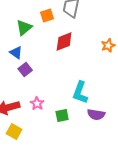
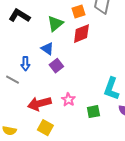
red diamond: (64, 42) -> (81, 34), moved

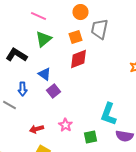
black L-shape: (19, 16) -> (16, 55), moved
green triangle: (55, 24) -> (43, 39), moved
red arrow: (39, 104) -> (36, 129), size x0.6

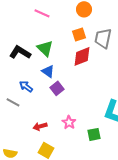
gray trapezoid: (99, 29) -> (103, 38), moved
green triangle: (43, 39) -> (45, 48), moved, turned -36
blue arrow: (22, 89) -> (26, 86), turned 128

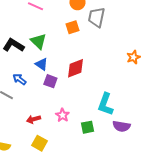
gray trapezoid: (103, 38) -> (96, 17), moved
red diamond: (82, 56) -> (75, 68), moved
purple square: (57, 88) -> (50, 81), turned -32

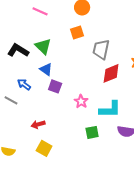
gray trapezoid: (96, 17) -> (101, 49), moved
red diamond: (75, 68) -> (111, 73), moved
cyan L-shape: (105, 104) -> (110, 109), turned -110
pink star: (62, 115) -> (81, 101), moved

